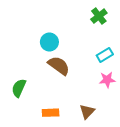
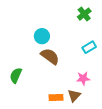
pink star: (107, 80) -> (83, 78), moved
orange rectangle: (51, 113) -> (56, 97), moved

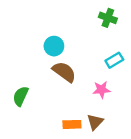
green cross: (84, 14) -> (108, 18), turned -32
pink star: (83, 78) -> (101, 90), moved

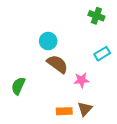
pink star: (101, 90) -> (81, 80), moved

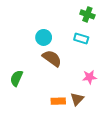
cyan rectangle: (102, 54) -> (81, 38), moved, turned 48
pink star: (81, 80) -> (90, 77), moved

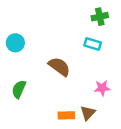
green cross: (87, 14) -> (100, 17), turned -32
cyan circle: (44, 37) -> (15, 43), moved

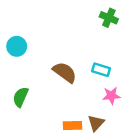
green cross: (100, 17) -> (109, 18), turned 35
cyan rectangle: (93, 44) -> (101, 70), moved

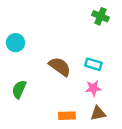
pink star: (111, 96) -> (93, 88), moved
brown triangle: (96, 123) -> (98, 113), moved, turned 35

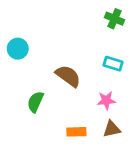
cyan rectangle: (93, 64) -> (113, 64), moved
green semicircle: (19, 89) -> (35, 102), moved

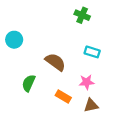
green cross: (114, 19) -> (82, 15), moved
orange rectangle: (76, 132) -> (63, 97), moved, turned 32

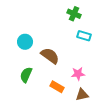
cyan circle: (14, 40) -> (25, 42), moved
cyan rectangle: (92, 52) -> (84, 36), moved

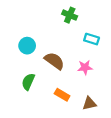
green cross: (74, 14) -> (70, 15), moved
pink star: (78, 74) -> (85, 67), moved

